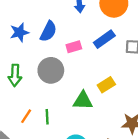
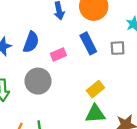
blue rectangle: (104, 39) -> (88, 43), turned -75
green triangle: (83, 101) -> (95, 114), moved

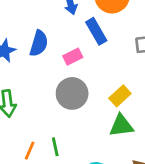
blue rectangle: (88, 43) -> (96, 31), moved
gray circle: (38, 81) -> (72, 93), moved

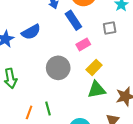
blue semicircle: (39, 43) -> (31, 32), turned 48
pink rectangle: (73, 57) -> (83, 44), moved

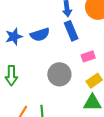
blue rectangle: (73, 20) -> (71, 31), moved

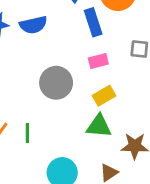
blue rectangle: (71, 31) -> (93, 22), moved

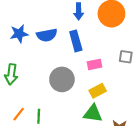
blue rectangle: (93, 22) -> (76, 41), moved

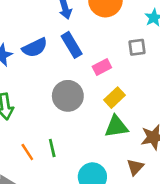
orange line: (19, 114) -> (27, 152), turned -56

